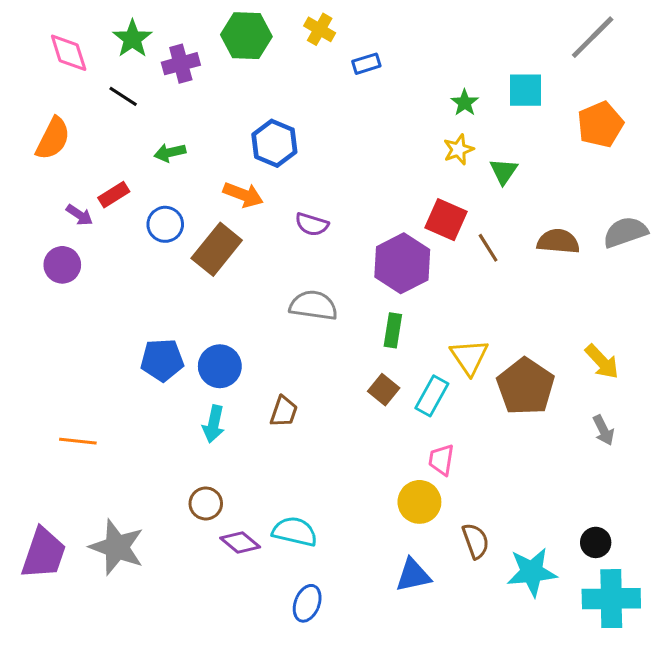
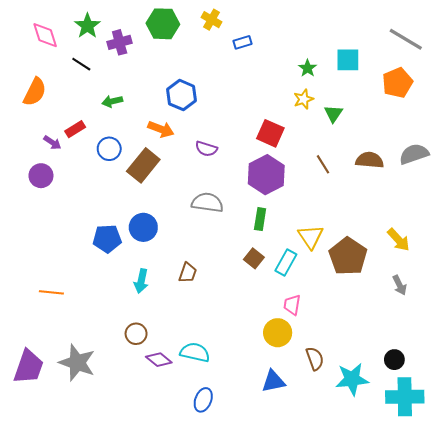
gray line: (593, 37) -> (406, 39), moved, turned 76
red square: (446, 220) -> (270, 133), moved
blue circle: (220, 366) -> (143, 227), moved

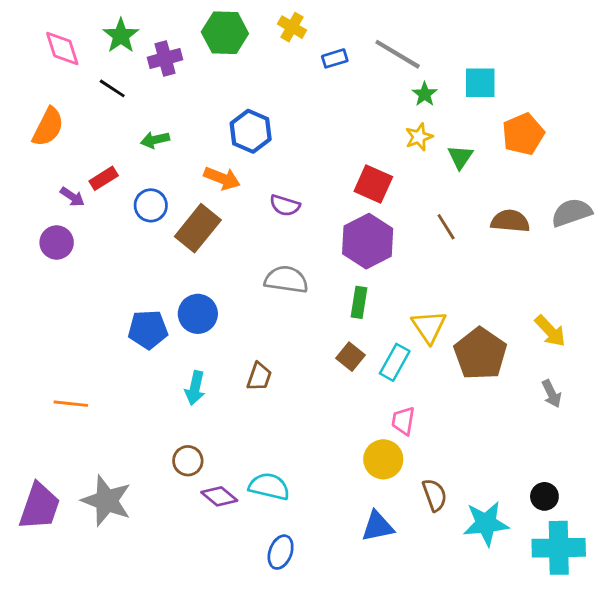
gray line: (406, 39) -> (398, 54), moved
orange pentagon: (397, 83) -> (523, 134), moved

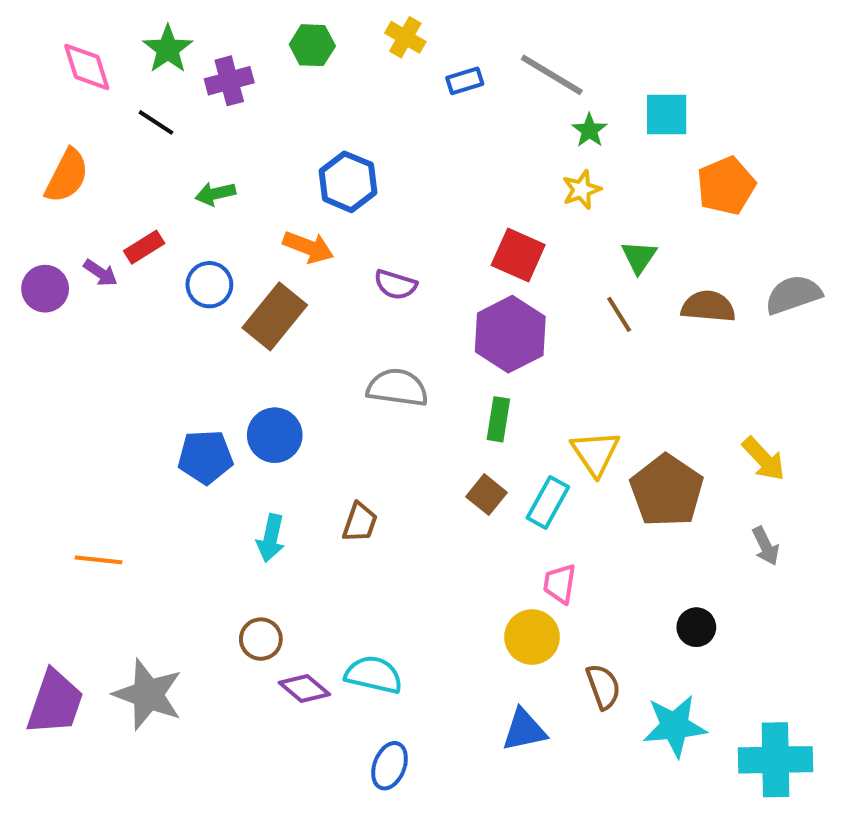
green hexagon: (225, 33) -> (312, 45), size x0.7
green triangle: (460, 157) -> (639, 257), moved
purple circle: (57, 242) -> (45, 289), moved
black circle: (544, 496) -> (696, 627), moved

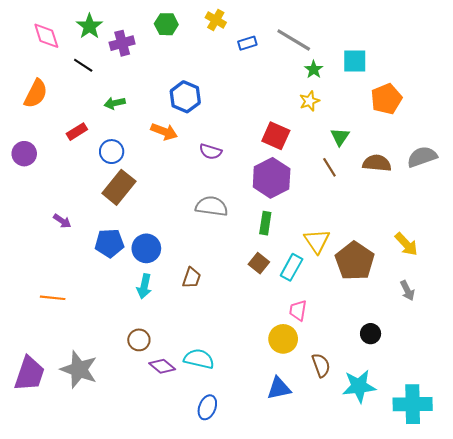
purple arrow: (101, 273) -> (62, 221), moved
brown rectangle: (275, 316) -> (119, 187), moved
blue circle: (275, 435) -> (146, 248), moved

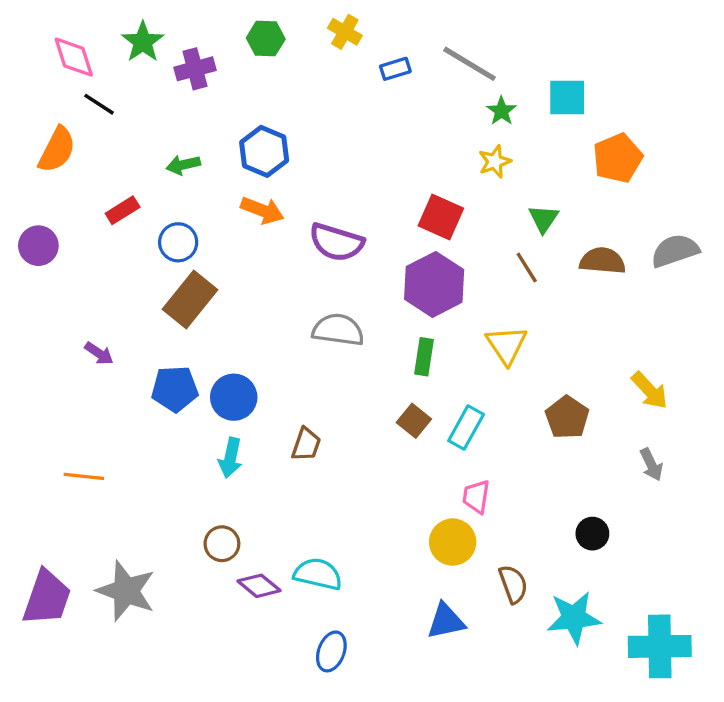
black line: (83, 65) -> (99, 104), moved
blue hexagon: (185, 97) -> (264, 151), moved
purple semicircle: (211, 152) -> (336, 242), size x1.5
yellow triangle: (317, 241) -> (507, 345), moved
brown pentagon: (355, 261) -> (567, 417), size x0.7

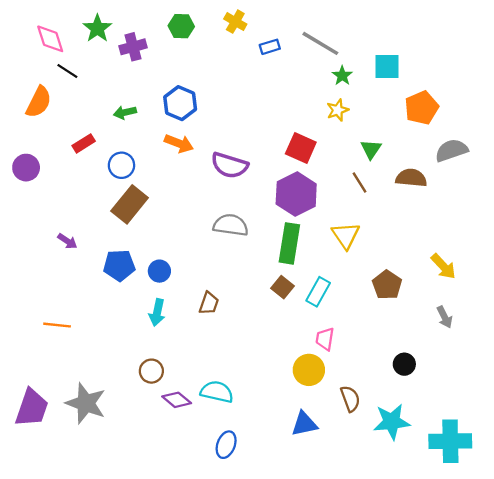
gray semicircle: (675, 251) -> (451, 150), moved
green rectangle: (424, 357) -> (289, 243), size x1.6
blue circle: (234, 397) -> (159, 271), size x0.7

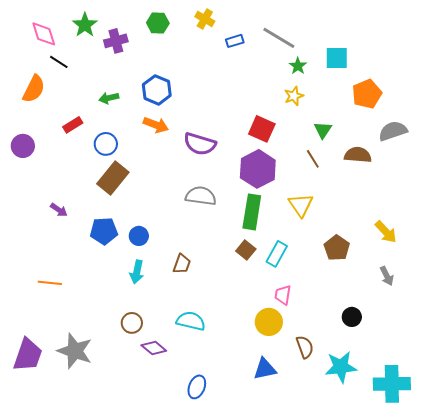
cyan semicircle: (217, 392) -> (191, 321), moved

